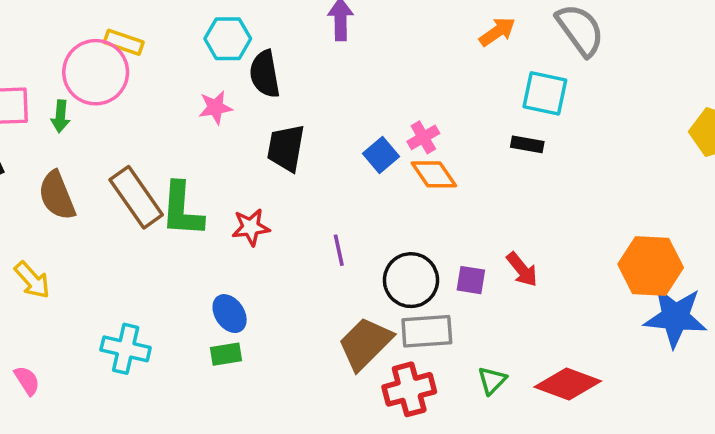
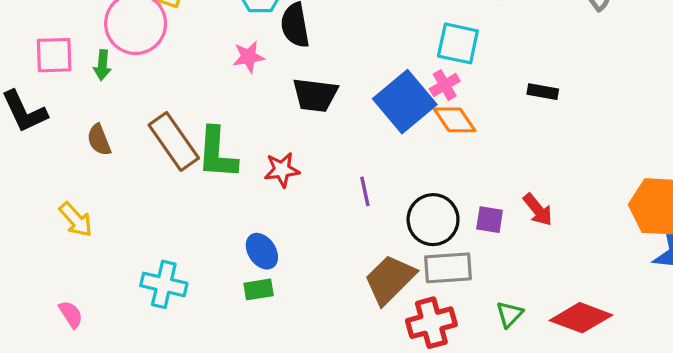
cyan square: (545, 93) -> (458, 43), moved
black trapezoid: (286, 148) -> (315, 95), turned -93
blue square: (381, 155) -> (405, 102), size x1.8
brown semicircle: (57, 196) -> (99, 140), size x0.7

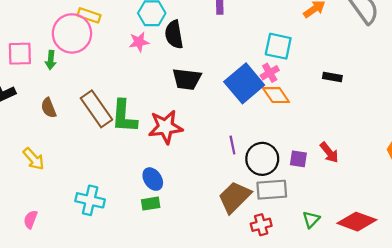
pink star: (249, 57) -> (139, 42), moved
red star: (282, 170) -> (166, 127), size x1.5
purple line: (365, 191) -> (232, 145), moved
pink semicircle: (71, 314) -> (31, 219), turned -126
red cross: (431, 323) -> (261, 225), size x0.7

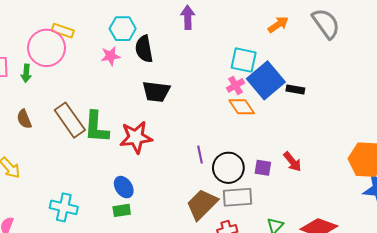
blue square: (244, 83) -> (266, 80), moved

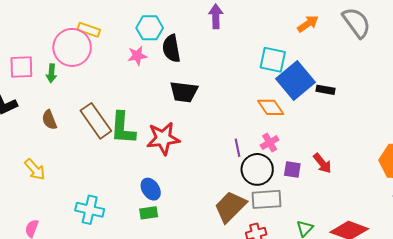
pink cross: (235, 85) -> (270, 143), moved
purple line: (200, 155) -> (238, 148), moved

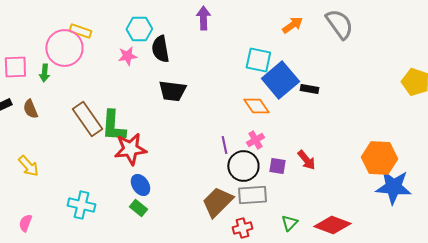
brown semicircle: (49, 120) -> (30, 109), moved
red star: (163, 138) -> (130, 149), moved
green rectangle: (149, 213) -> (138, 208), turned 48

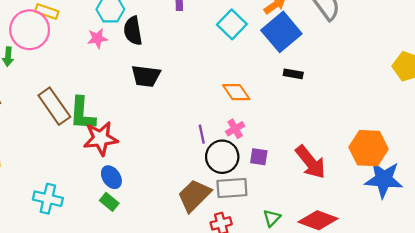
cyan square: (258, 60) -> (232, 24), moved, turned 32
blue square: (280, 80) -> (281, 32), moved
red arrow: (306, 160) -> (310, 162), moved, size x1.6

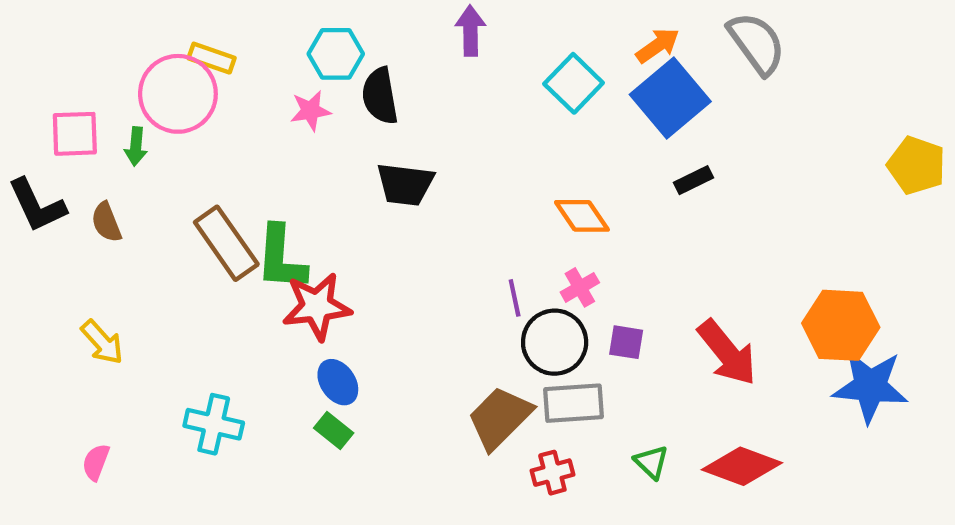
black rectangle: (293, 74) -> (693, 180), turned -36
green triangle: (272, 218) -> (651, 462), turned -30

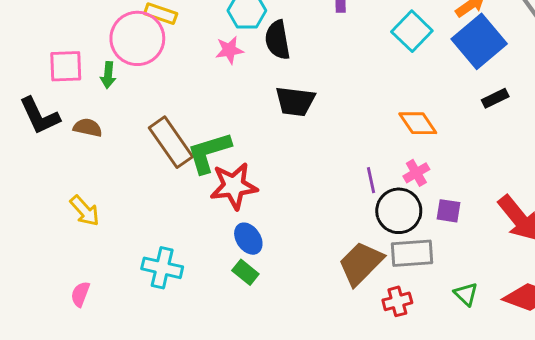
brown semicircle: (106, 222) -> (88, 128), turned 124
green L-shape: (281, 258) -> (209, 152), turned 69

